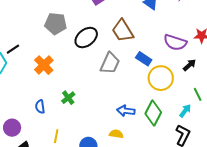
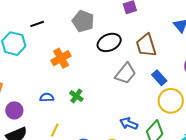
black line: (13, 49) -> (37, 24), moved
green cross: (68, 98) -> (76, 96), turned -32
blue semicircle: (40, 107) -> (47, 97), turned 80

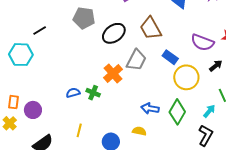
orange cross: (61, 58) -> (113, 73), moved
blue semicircle: (47, 97) -> (73, 93), moved
purple circle: (14, 110) -> (33, 110), moved

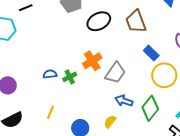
gray trapezoid: (136, 60) -> (115, 73), moved
green cross: (93, 93) -> (70, 77), turned 32
yellow semicircle: (139, 131) -> (110, 122), turned -72

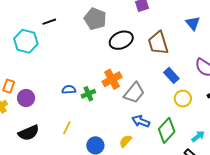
yellow circle: (164, 75) -> (183, 99), size x0.7

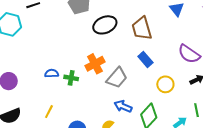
blue rectangle: (171, 75) -> (145, 60), moved
green cross: (88, 94) -> (71, 78), turned 32

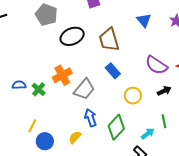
green cross: (71, 78) -> (39, 89), turned 32
blue arrow: (123, 106) -> (91, 118), turned 48
yellow line: (49, 112) -> (32, 126), moved

